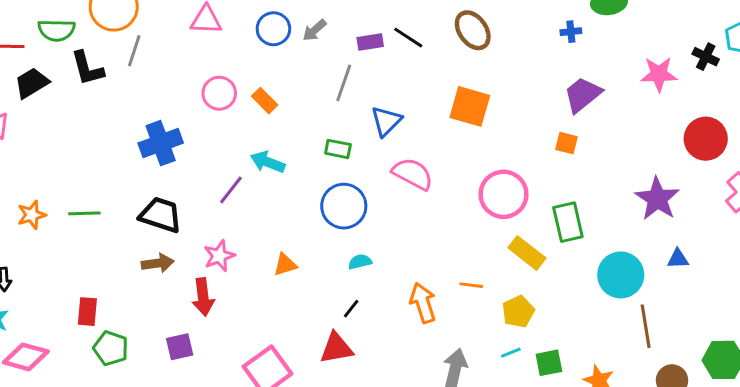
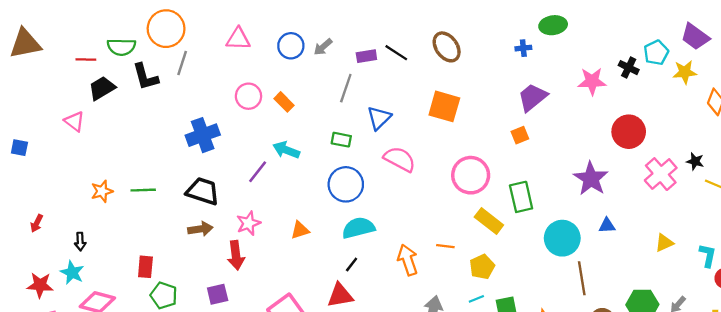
orange square: (566, 143) -> (520, 135), turned -36
cyan semicircle: (360, 262) -> (358, 228), size x1.8

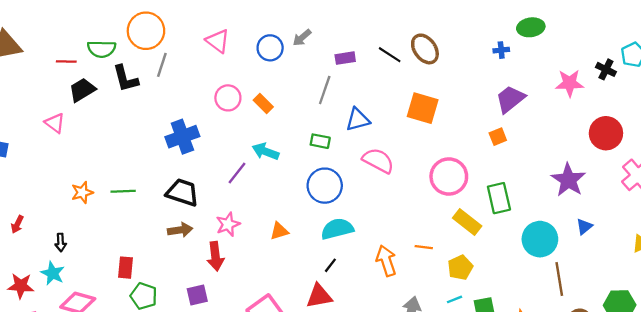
pink triangle: (238, 39) -> (218, 41), turned 35
gray arrow: (323, 47) -> (302, 38), moved
black line: (396, 53) -> (390, 55), moved
blue triangle: (379, 118) -> (358, 120), turned 30
blue triangle: (607, 226) -> (584, 227), turned -36

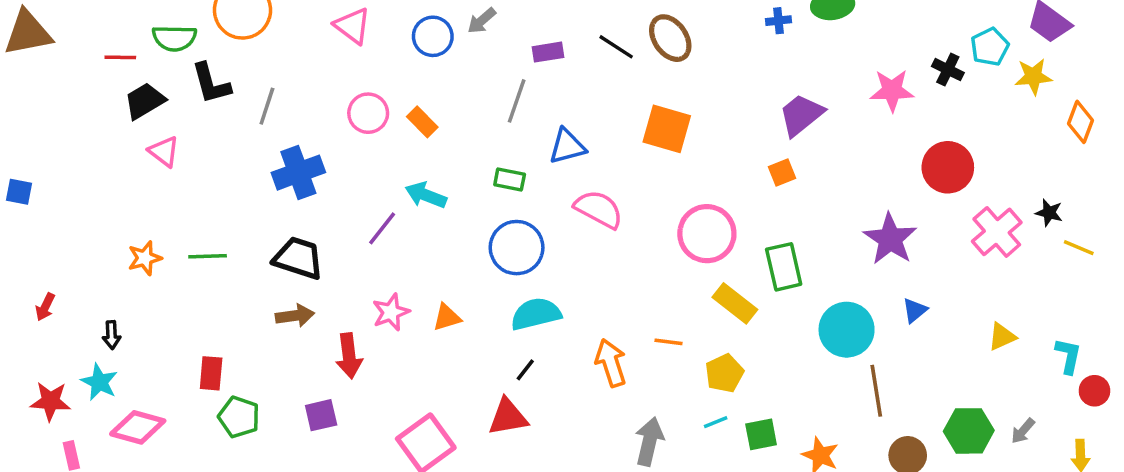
blue cross: (501, 50) -> (778, 21), moved
gray line: (162, 65) -> (267, 106), moved
pink triangle: (55, 123) -> (164, 152), moved
pink star: (228, 224) -> (391, 312), moved

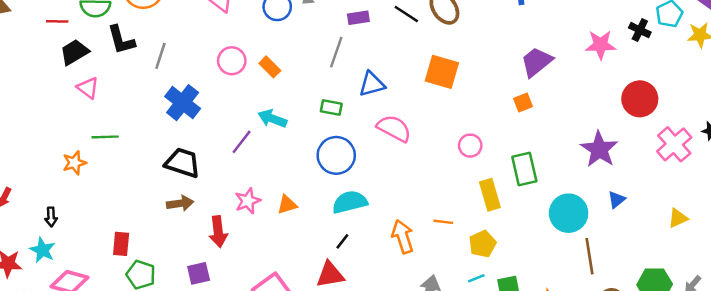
blue cross: (298, 173) -> (183, 103), turned -32
pink circle: (707, 234) -> (470, 146), size x0.6
green line: (208, 256) -> (105, 137), moved
yellow rectangle: (735, 303) -> (490, 195), turned 36

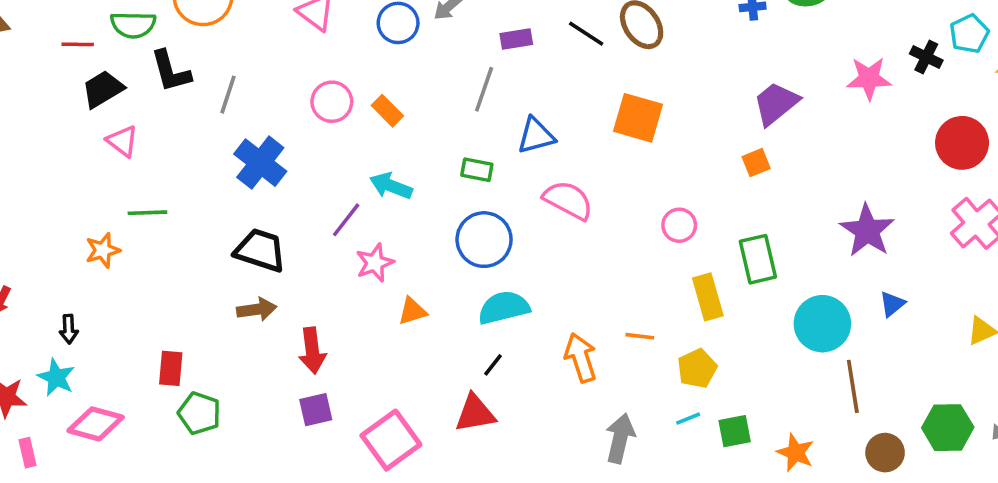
red circle: (640, 99) -> (962, 143), moved
pink star: (248, 201) -> (375, 263), moved
purple square: (199, 273) -> (316, 410), moved

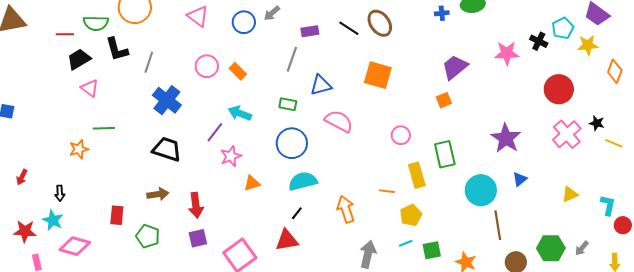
brown arrow: (257, 309) -> (158, 194), moved
orange line: (640, 336) -> (387, 191), moved
green pentagon: (199, 413) -> (148, 236), moved

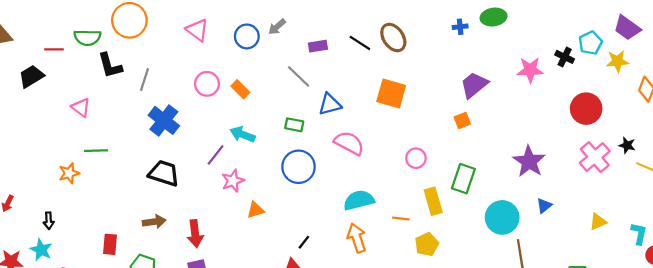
black trapezoid: (79, 59) -> (31, 76), moved
gray line: (292, 59) -> (299, 76), turned -65
green rectangle: (445, 154) -> (463, 179), turned 32
cyan semicircle: (303, 181) -> (359, 200), moved

